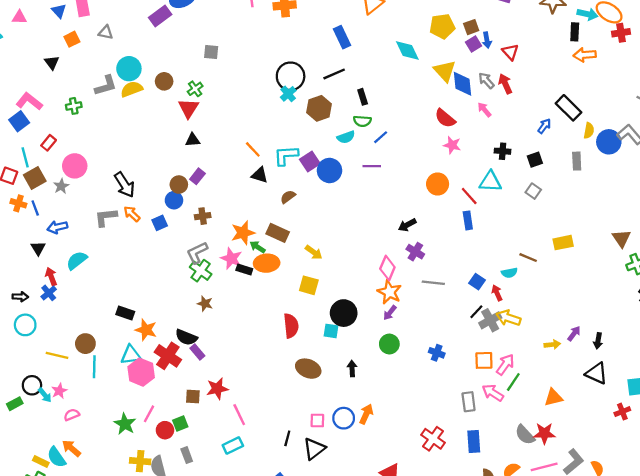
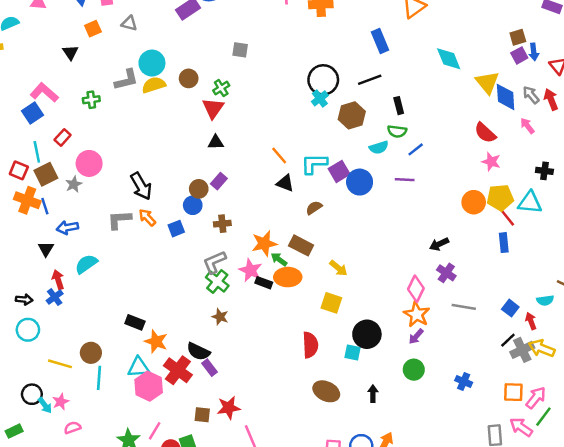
yellow pentagon: (442, 26) -> (500, 198), moved
orange cross: (18, 203) -> (27, 200), size x1.5
green rectangle: (15, 404) -> (14, 431), moved

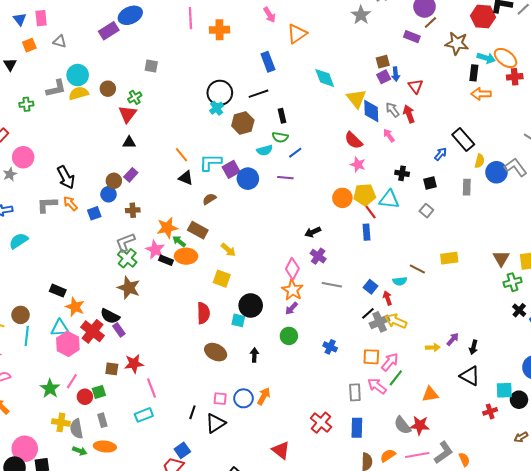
brown star: (220, 317) -> (129, 288), size x1.6

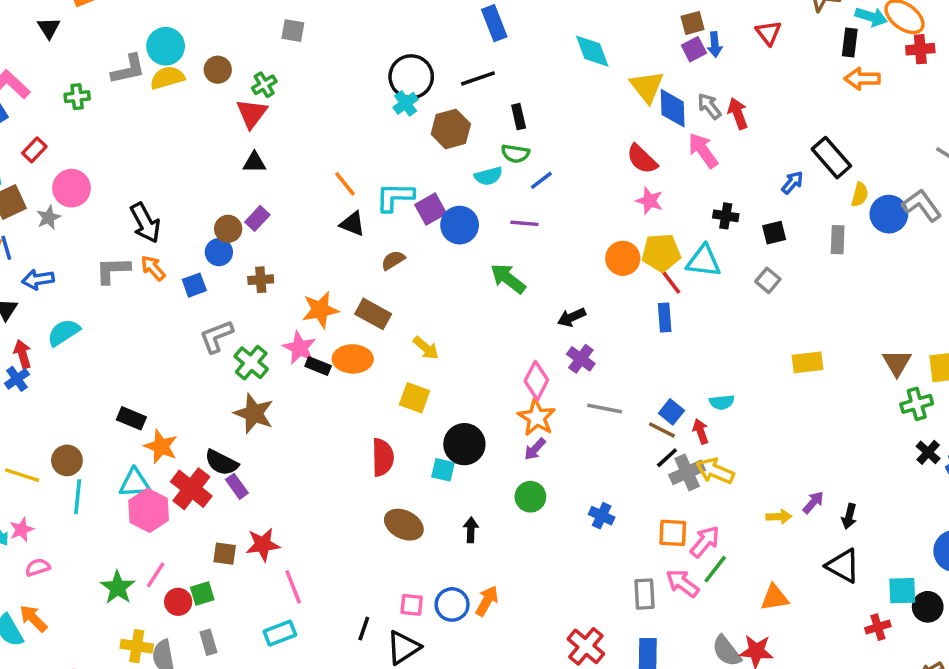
red triangle: (416, 86) -> (769, 33), moved
pink arrow: (389, 135) -> (703, 150), size x1.5
green arrow: (179, 241) -> (508, 279), moved, size x1.5
gray L-shape: (125, 242) -> (216, 336), moved
brown line: (417, 269) -> (662, 430), moved

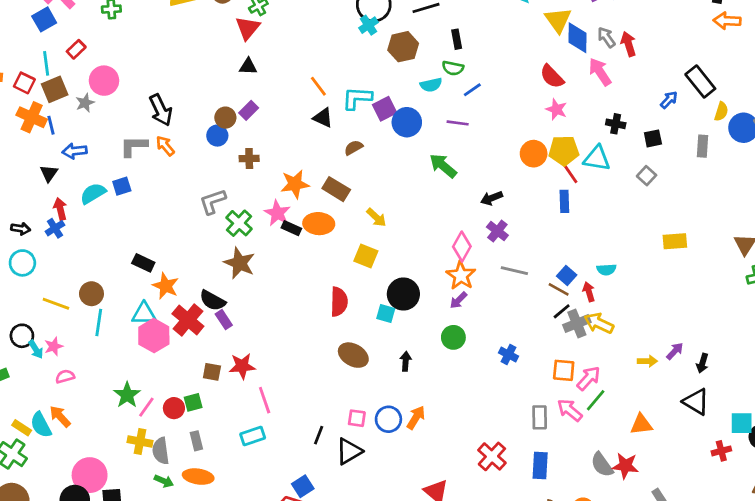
blue square: (194, 285) -> (122, 186), moved
pink line: (156, 575) -> (146, 407), moved

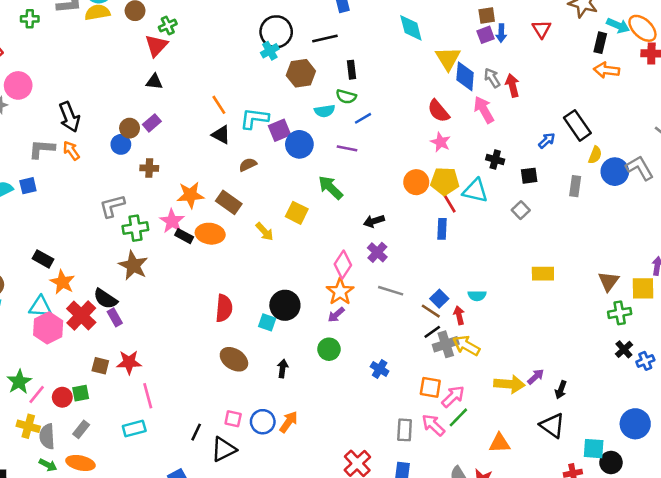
green cross: (239, 223) -> (135, 228), turned 35
yellow square: (366, 256) -> (297, 213), moved
yellow arrow: (647, 361) -> (509, 384), size x1.6
gray rectangle: (196, 441) -> (81, 429), turned 48

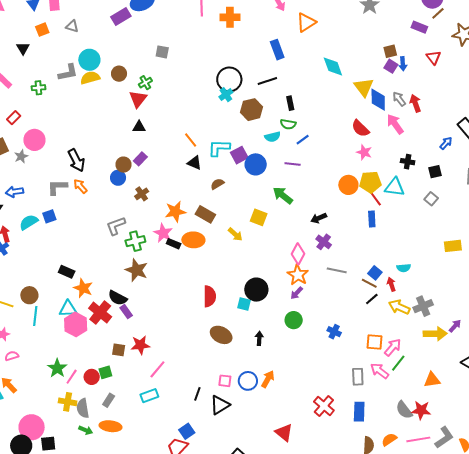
purple square: (486, 35) -> (391, 66), turned -32
brown cross: (149, 168) -> (142, 194), turned -32
gray cross: (446, 344) -> (423, 306), moved
pink line: (148, 396) -> (157, 369), turned 60

